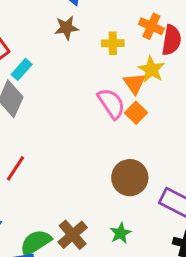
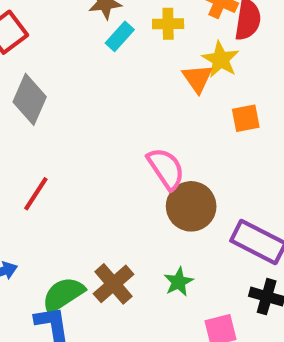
cyan rectangle: (22, 69) -> (120, 36), moved
pink semicircle: (111, 103) -> (166, 169), moved
orange square: (136, 113) -> (246, 118), moved, turned 35

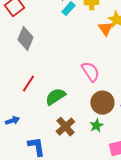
brown circle: (191, 206) -> (102, 103), moved
green semicircle: (63, 294) -> (55, 97), moved

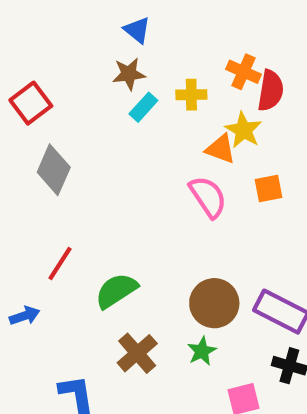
orange triangle: (105, 29) -> (221, 149), turned -35
pink semicircle: (90, 72) -> (208, 197), moved
blue arrow: (12, 121) -> (25, 316), moved

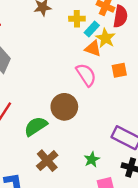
cyan rectangle: (143, 107) -> (92, 29), moved
brown circle: (214, 303) -> (64, 107), moved
green star: (202, 351) -> (92, 159), moved

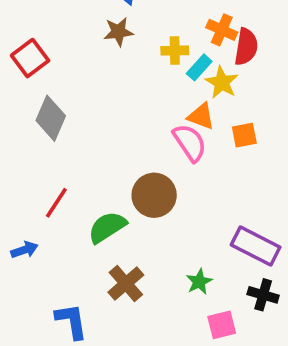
orange triangle: (93, 48) -> (201, 116), moved

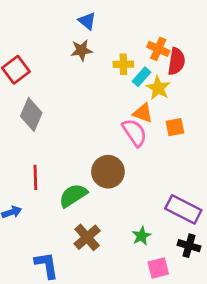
red line: (56, 203) -> (35, 177), turned -35

